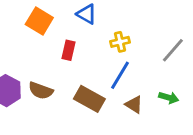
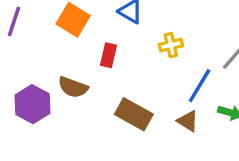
blue line: (120, 75) -> (200, 86), moved
brown semicircle: (41, 91) -> (73, 87), moved

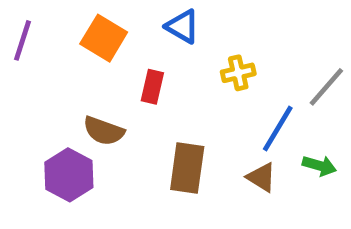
purple hexagon: (33, 104) -> (69, 175), moved
brown rectangle: (134, 114) -> (187, 168), turned 69

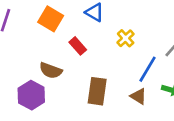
yellow cross: (238, 73) -> (126, 38), turned -30
red rectangle: (152, 87) -> (78, 46), turned -54

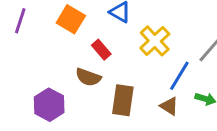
yellow cross: (126, 38) -> (155, 41), size x1.5
brown semicircle: (51, 71) -> (88, 77), moved

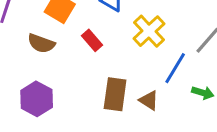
brown semicircle: (88, 77) -> (41, 43), moved
brown triangle: (169, 106) -> (149, 100), moved

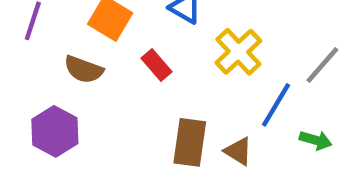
purple hexagon: (37, 99) -> (55, 131), moved

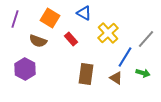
brown triangle: (238, 151) -> (116, 78), moved

